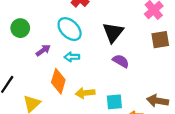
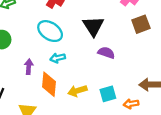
purple arrow: (43, 50) -> (29, 67), moved, turned -40

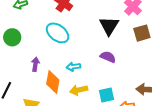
black triangle: (93, 26) -> (109, 26), moved
cyan arrow: (58, 58) -> (73, 67), moved

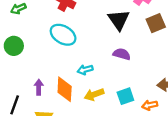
purple arrow: (35, 64) -> (39, 87), moved

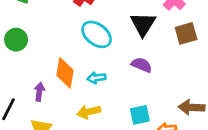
cyan ellipse: (63, 35) -> (97, 34), moved
orange diamond: (65, 89) -> (65, 73), moved
yellow arrow: (94, 94) -> (89, 112), moved

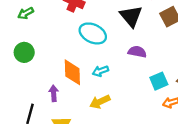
cyan square: (140, 115) -> (159, 81), moved

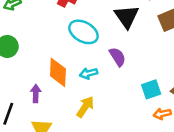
purple semicircle: (137, 52) -> (118, 57), moved, turned 42
yellow arrow: (100, 102) -> (85, 107), turned 144

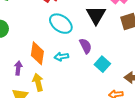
cyan square: (151, 89) -> (102, 64), moved, turned -35
yellow arrow: (85, 107) -> (38, 82), moved, turned -54

